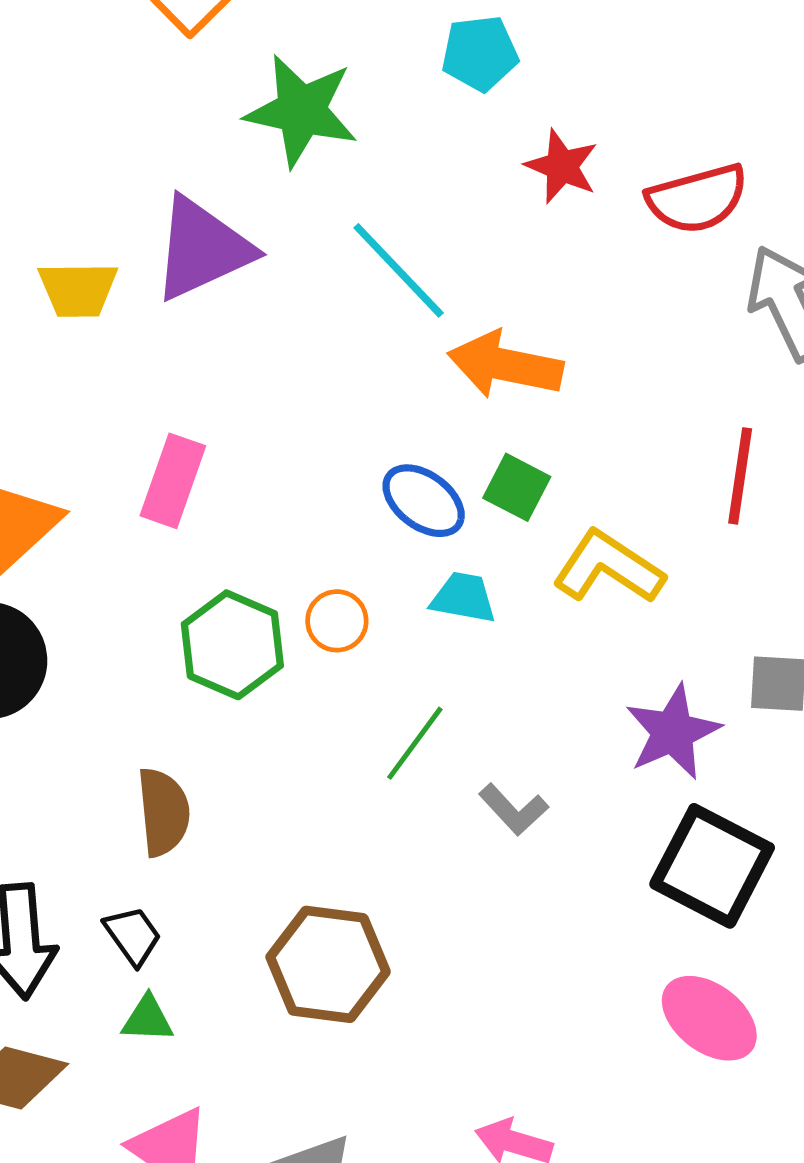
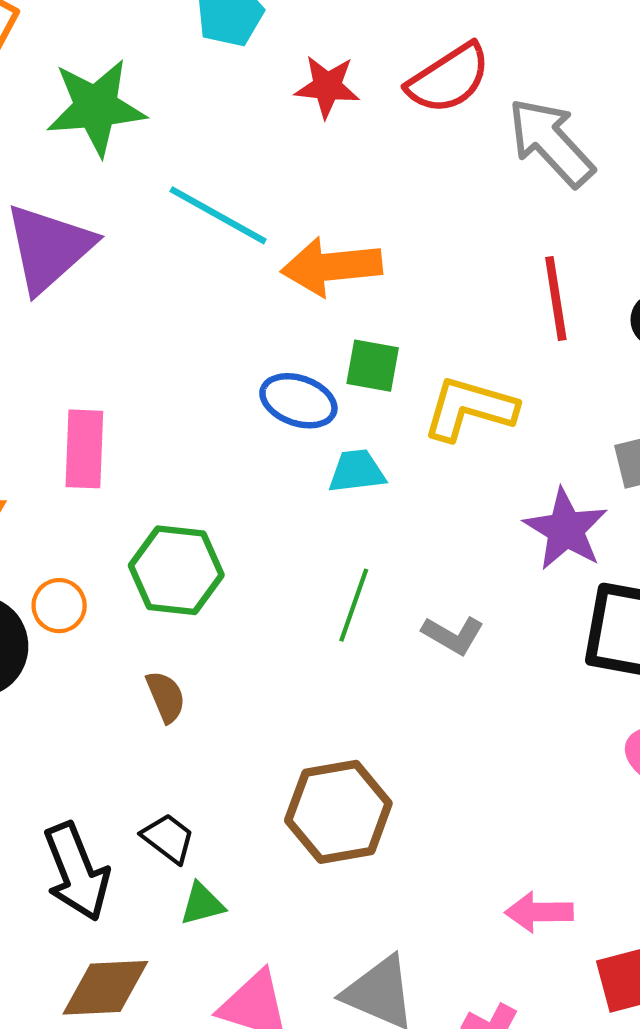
orange circle: (337, 621) -> (59, 606), moved
brown semicircle: (163, 812) -> (166, 697), moved, size x0.7

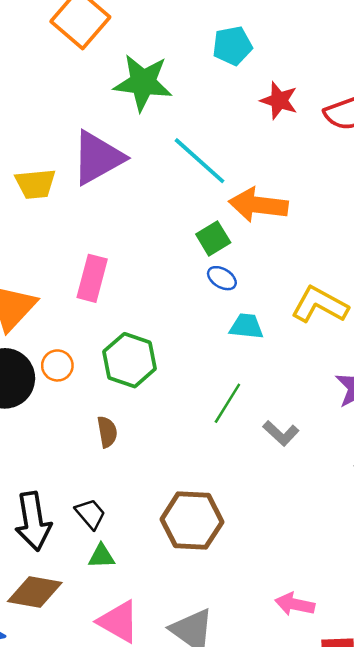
green square: (373, 366) -> (213, 238), moved, turned 36
blue ellipse: (298, 401) -> (222, 278), size x0.7

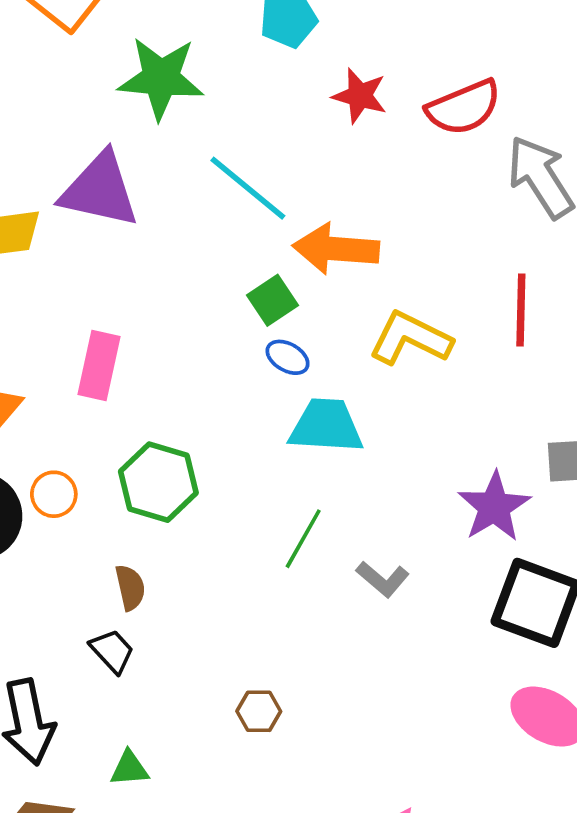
purple triangle: (98, 158) -> (100, 190), turned 44
yellow L-shape: (320, 305) -> (411, 338), moved
cyan trapezoid: (246, 326) -> (326, 426), size x1.5
black trapezoid: (90, 514) -> (112, 651), moved
brown hexagon: (192, 521) -> (259, 711), size x0.5

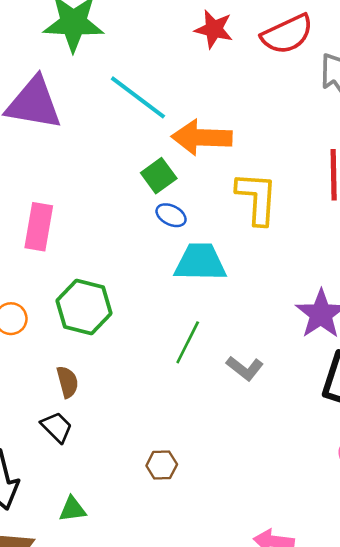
yellow L-shape: (411, 338) -> (257, 198), turned 70

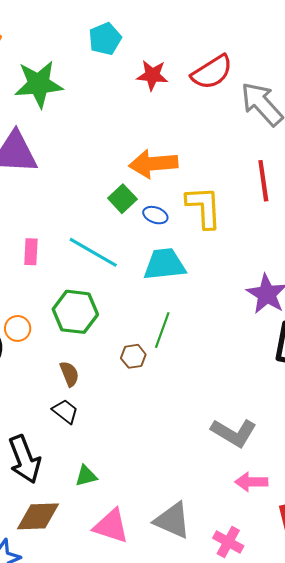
cyan line: (138, 97) -> (93, 252), moved
blue ellipse: (171, 215) -> (155, 215), moved
pink rectangle: (39, 227) -> (31, 252), size x0.7
gray L-shape: (245, 368) -> (234, 433), moved, size x1.5
brown hexagon: (162, 465) -> (133, 356), moved

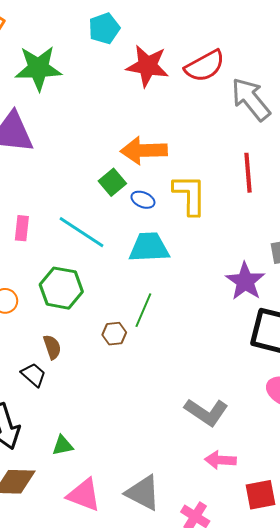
red star: (152, 75) -> (148, 66), size x1.4
black trapezoid: (65, 411) -> (33, 375), moved

